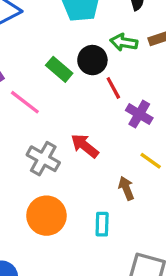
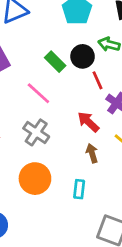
pink line: (25, 102) -> (38, 93), moved
red arrow: (85, 146) -> (88, 122), moved
brown arrow: (126, 188) -> (92, 153), moved

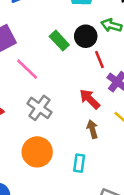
pink line: (38, 93) -> (27, 69), moved

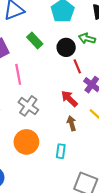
green rectangle: (59, 41) -> (35, 41), moved
pink line: (27, 69) -> (18, 74), turned 36

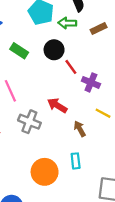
green arrow: (87, 38) -> (67, 23), moved
red arrow: (69, 99) -> (57, 105), moved
orange circle: (26, 142) -> (45, 172), moved

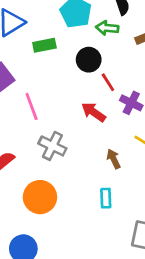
green rectangle: (19, 51) -> (44, 45), moved, turned -48
red arrow: (57, 105) -> (94, 112), moved
orange circle: (45, 172) -> (40, 197), moved

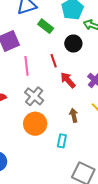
green rectangle: (44, 45) -> (46, 26), turned 35
red line: (108, 82) -> (54, 61), moved
orange circle: (40, 197) -> (35, 124), moved

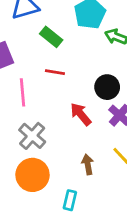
black circle: (73, 44) -> (107, 87), moved
red line: (54, 61) -> (55, 72), moved, turned -64

